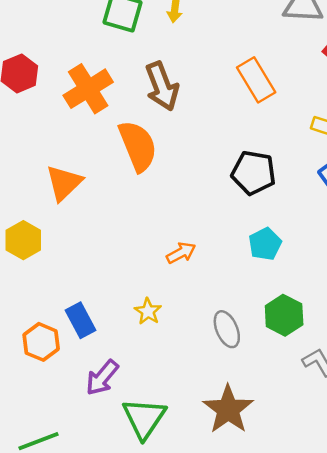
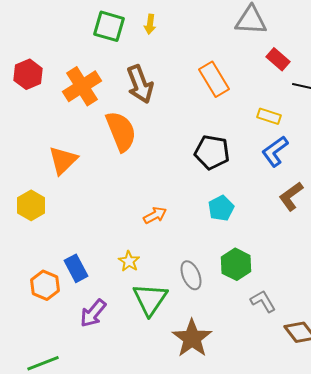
green triangle: (144, 418) -> (150, 299), moved

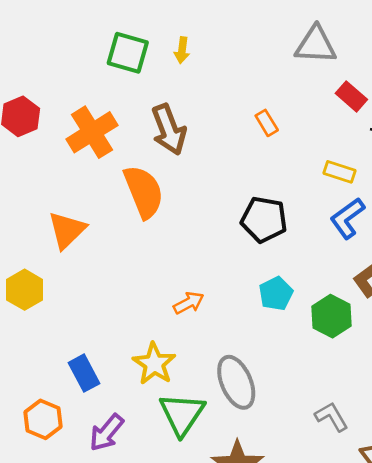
orange rectangle: (214, 79) -> (267, 123), size x0.6
yellow star: (129, 261) -> (154, 364), size x1.5
green hexagon: (236, 264) -> (332, 316), moved
gray ellipse: (191, 275) -> (236, 382), size x1.4
orange hexagon: (45, 285) -> (43, 419), moved

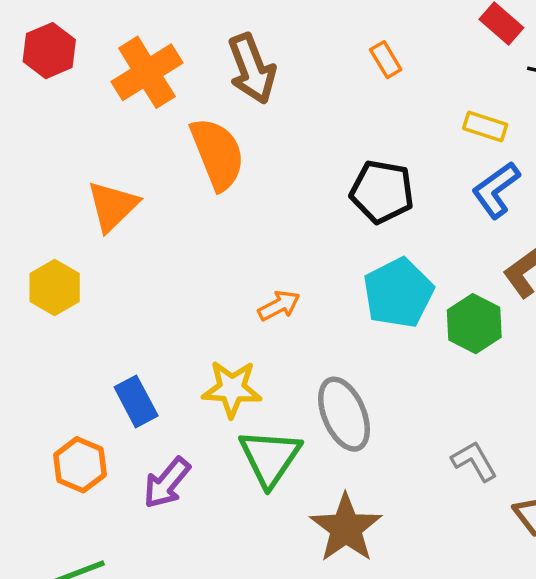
cyan pentagon: (276, 294) -> (398, 293), size x1.5
yellow star: (154, 364) -> (232, 389), turned -30

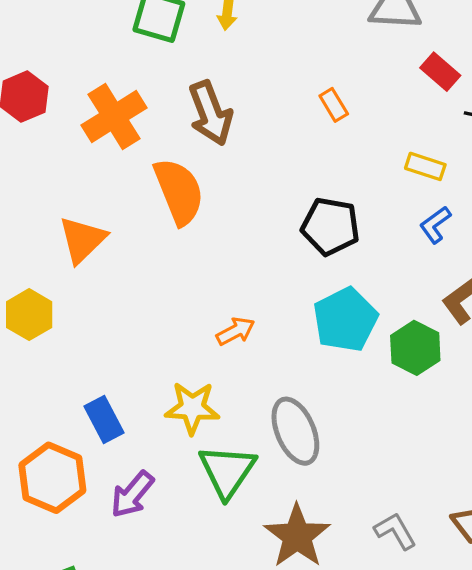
blue L-shape: (496, 190) -> (435, 225), size x0.7
gray L-shape: (474, 461) -> (395, 531), moved
orange hexagon: (80, 465) -> (52, 478), size x1.4

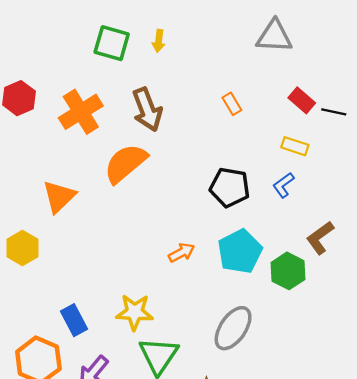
red rectangle: (440, 72) -> (302, 100), moved
orange semicircle: (179, 191) -> (125, 163), turned -108
blue L-shape: (435, 225) -> (283, 185), moved
orange arrow: (236, 331) -> (182, 253), moved
gray ellipse: (295, 431) -> (233, 328), moved, turned 57

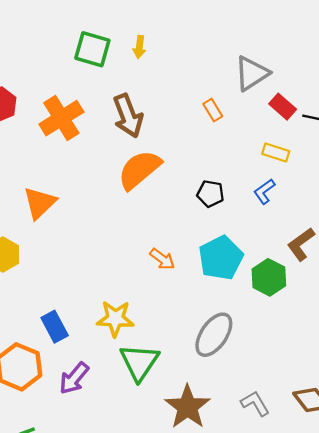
gray triangle: (274, 36) -> (252, 73), moved, turned -36
orange semicircle: (125, 163) -> (139, 170), moved
black pentagon: (230, 187) -> (210, 194), size x0.7
orange arrow: (182, 253) -> (162, 259), turned 65

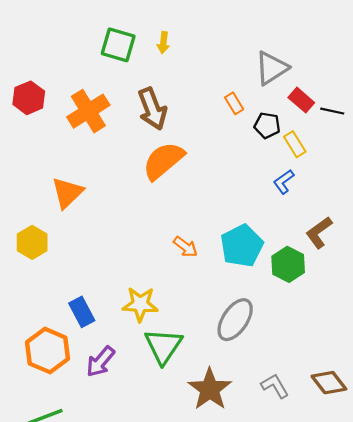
yellow rectangle: (276, 152) -> (295, 144), turned 40
black pentagon: (210, 194) -> (267, 125), moved

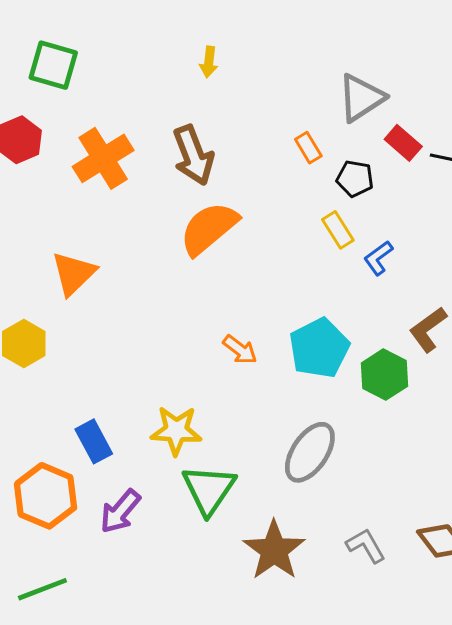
green square: (118, 45) -> (53, 65), moved
yellow rectangle: (295, 144) -> (338, 230), moved

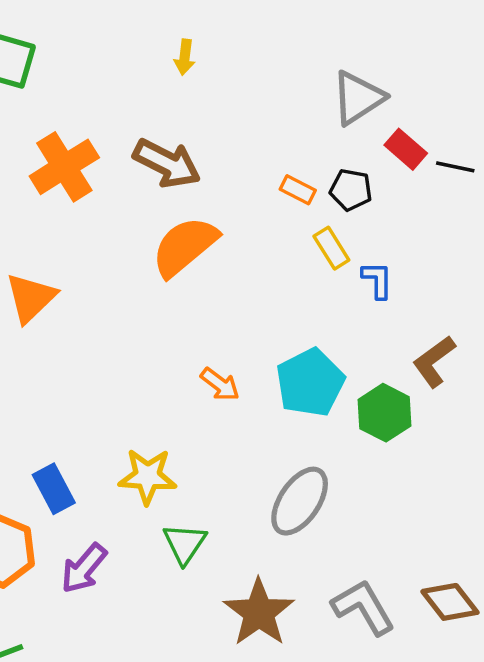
orange rectangle: (308, 148) -> (298, 190), moved, turned -32
brown arrow: (193, 155) -> (167, 163), turned -42
blue L-shape: (378, 258) -> (377, 280), turned 126
green triangle: (209, 490) -> (185, 544), size x0.7
gray L-shape: (366, 546) -> (363, 607), size x1.4

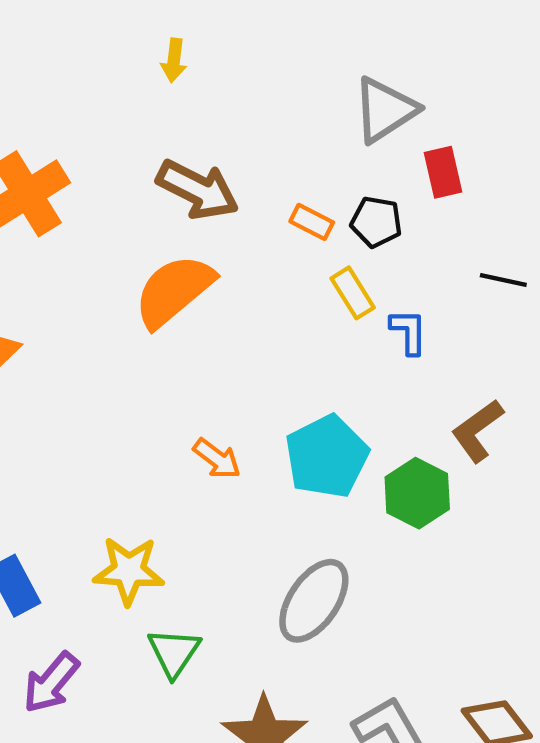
red rectangle: (406, 149) -> (443, 172), turned 36
brown arrow: (167, 163) -> (198, 190), moved
black line: (455, 167) -> (503, 280), moved

